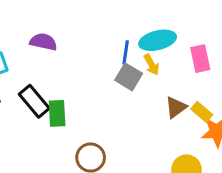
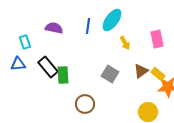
cyan ellipse: (158, 40) -> (112, 20), moved, turned -40
blue line: (126, 52) -> (88, 26), moved
gray square: (129, 77) -> (110, 74), moved

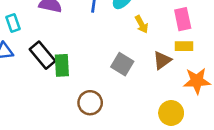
yellow rectangle: (158, 74) -> (184, 46), moved, turned -40

